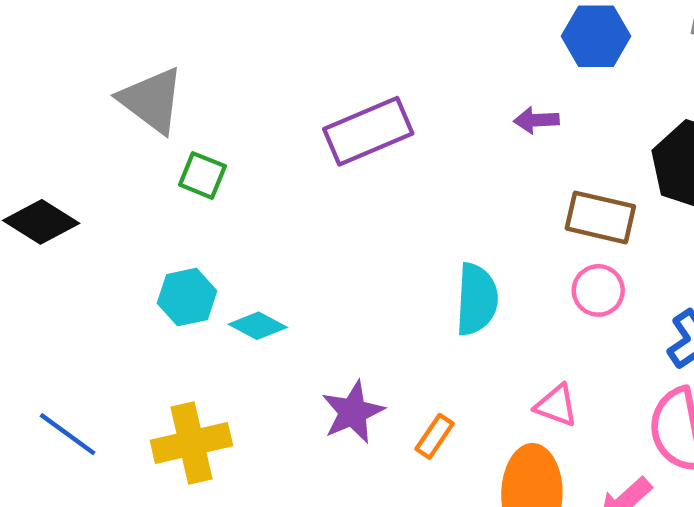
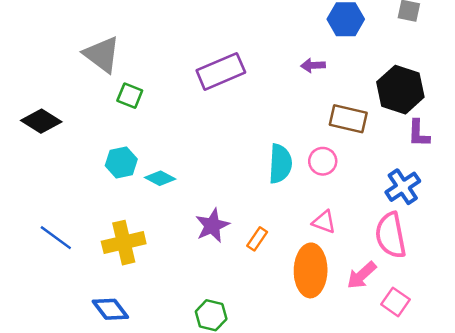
pink circle: (598, 290) -> (323, 161), moved

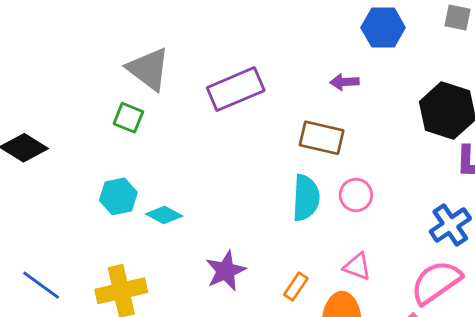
gray triangle: (102, 54) -> (148, 69), moved
brown rectangle: (348, 119) -> (322, 138), moved
pink semicircle: (391, 235) -> (436, 282), turned 66
orange rectangle: (257, 239) -> (296, 287), moved

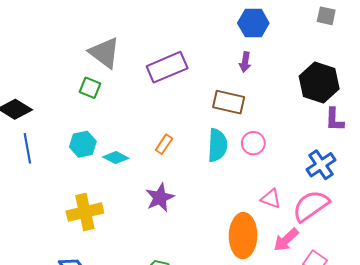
blue hexagon: (383, 28) -> (253, 23), moved
purple arrow: (344, 82) -> (245, 62), turned -78
pink triangle: (357, 267) -> (271, 199), moved
blue line: (41, 285) -> (27, 148), moved, turned 44
orange rectangle: (296, 287) -> (164, 144), moved

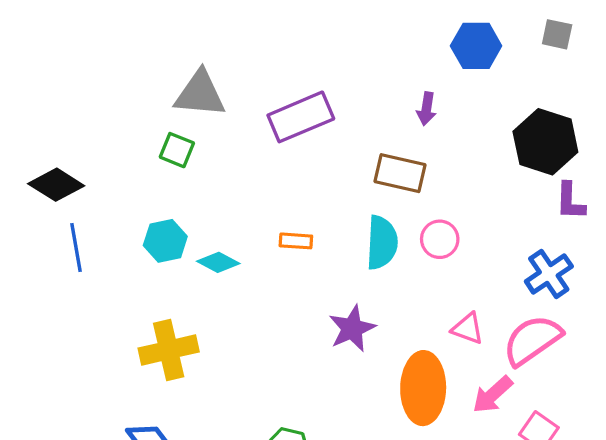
blue hexagon: (253, 23) -> (476, 46), moved
gray triangle: (104, 53) -> (200, 94), turned -32
orange rectangle: (164, 144) -> (296, 241), turned 60
purple star: (160, 198) -> (352, 329), moved

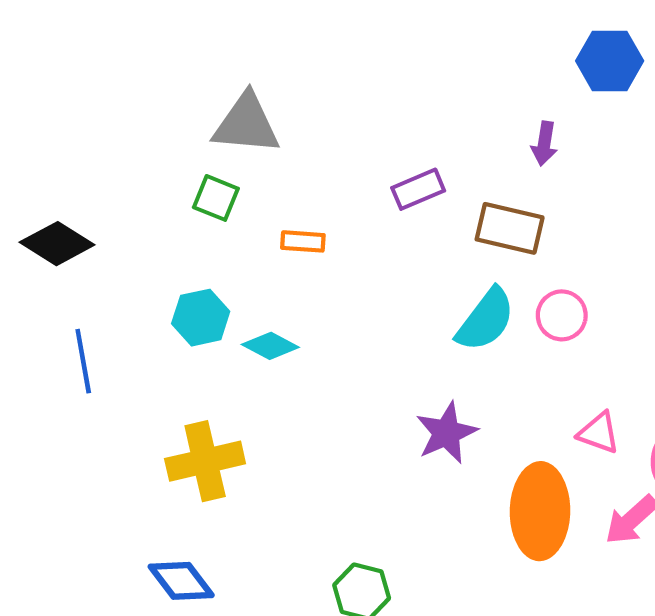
purple rectangle: (301, 117) -> (418, 189), moved, size x0.6
orange rectangle: (296, 241) -> (303, 241), moved
cyan semicircle: (382, 243) -> (486, 320), turned 34
blue line: (76, 248) -> (83, 361), moved

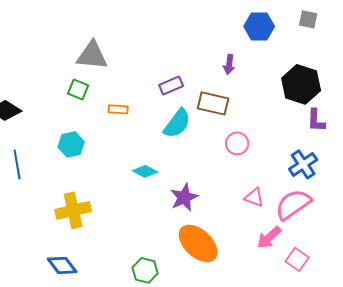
cyan semicircle: (486, 320) -> (177, 123), moved
cyan diamond: (270, 346) -> (145, 171), moved
orange ellipse: (540, 511) -> (198, 243), moved, turned -48

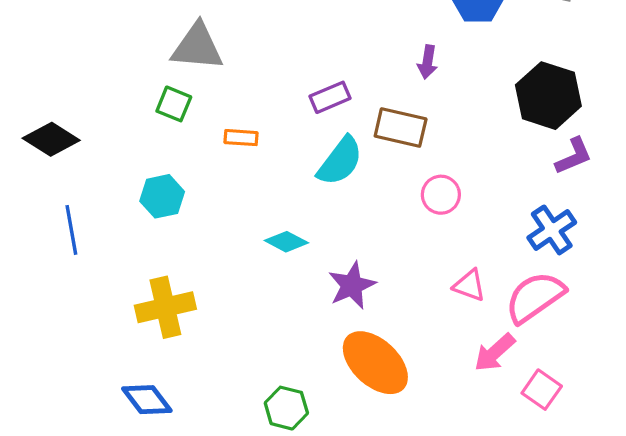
purple L-shape: (316, 120) -> (574, 156), turned -115

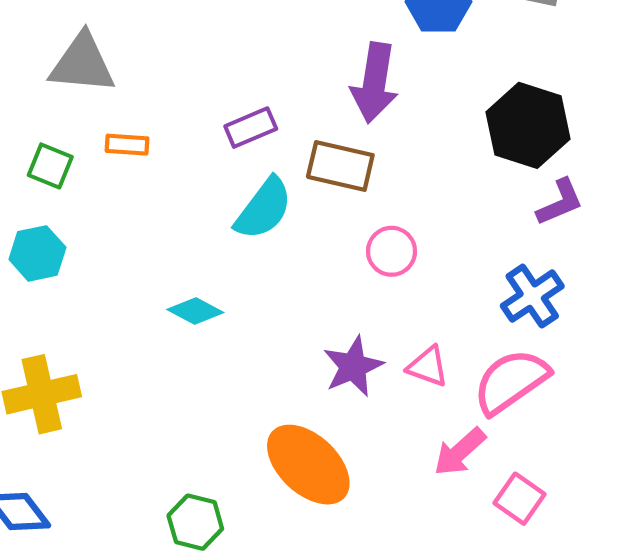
purple arrow: (427, 62) -> (374, 83), size x1.8
green square: (174, 104) -> (50, 166), moved
orange rectangle: (241, 138) -> (127, 145), moved
purple star: (352, 285) -> (353, 366), moved

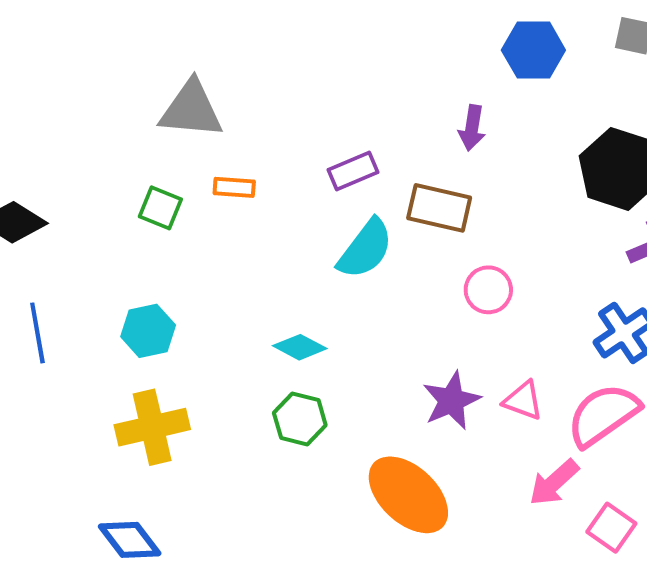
purple arrow: (374, 83) -> (472, 128), size x0.6
cyan hexagon: (37, 253) -> (148, 331), moved
green hexagon: (195, 522) -> (300, 419), moved

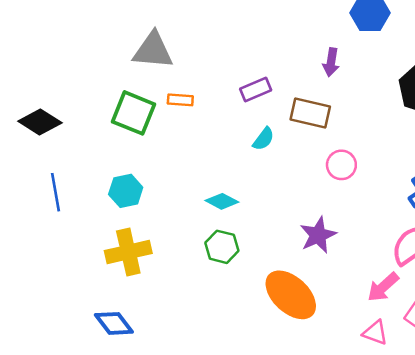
green square: (160, 208) -> (133, 113), size x1.6
cyan semicircle: (365, 249) -> (263, 139), size x0.6
pink triangle: (523, 401) -> (375, 333), moved

